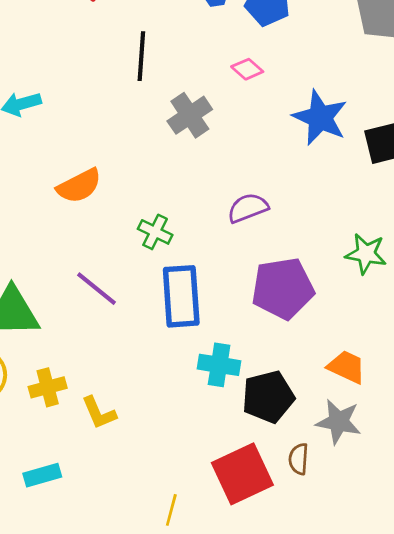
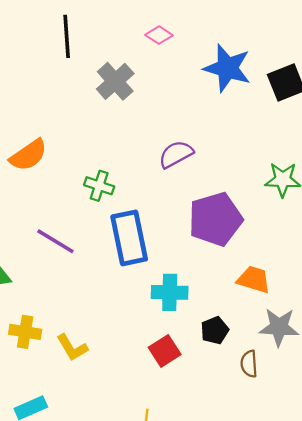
orange trapezoid: (347, 367) -> (254, 279), moved
yellow cross: (48, 387) -> (25, 332), turned 32
black pentagon: (268, 397) -> (215, 330), moved, size x0.6
red square: (242, 474) -> (165, 351), moved, size x0.6

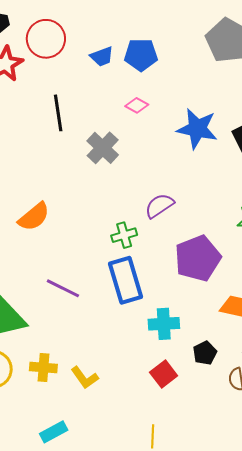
green cross: (99, 186) -> (124, 235), moved, turned -30

